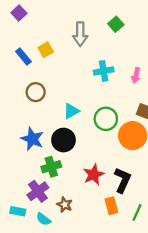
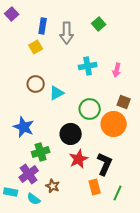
blue rectangle: (23, 56) -> (43, 26), moved, turned 49
brown circle: (36, 92) -> (36, 84), moved
cyan triangle: (71, 111) -> (57, 93), moved
black circle: (64, 140) -> (71, 134), moved

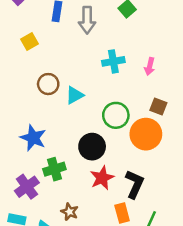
yellow square: (36, 47) -> (29, 41), moved
purple cross: (29, 174) -> (27, 187), moved

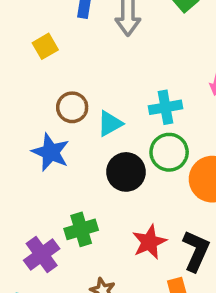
cyan cross: (113, 61) -> (165, 107), moved
blue star: (33, 138) -> (51, 152), moved
black circle: (92, 147) -> (126, 172), moved

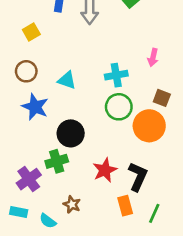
brown circle: (72, 107) -> (26, 71), moved
cyan triangle: (110, 123) -> (67, 80), moved, turned 48
black circle: (126, 172) -> (71, 133), moved

